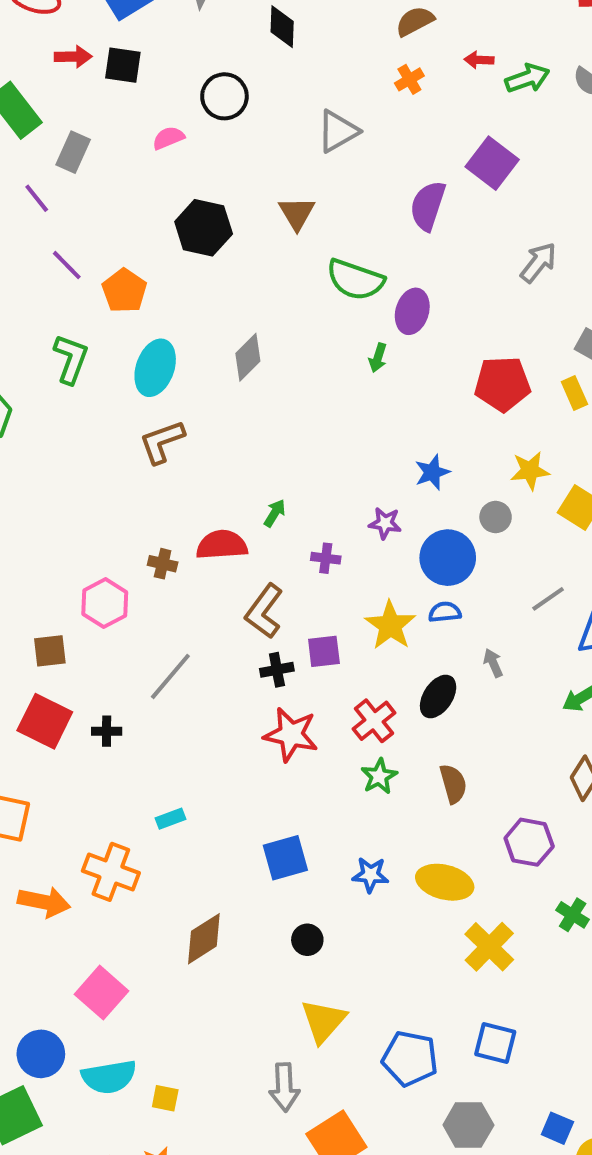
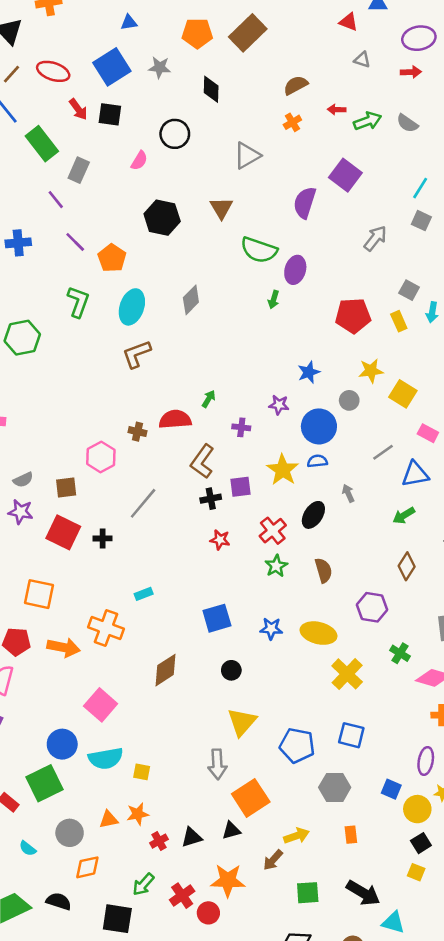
red arrow: (73, 57) -> (78, 109), turned 55
pink semicircle: (168, 138) -> (139, 161), turned 144
red star: (291, 735) -> (220, 540), size x0.6

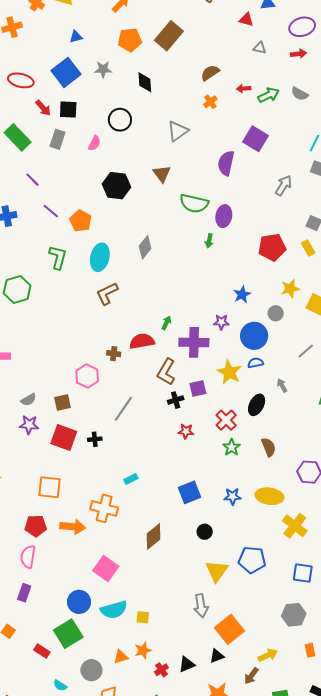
gray rectangle: (79, 170) -> (57, 139), moved
purple cross: (241, 427) -> (194, 342), size x2.0
blue pentagon: (297, 745) -> (252, 560), moved

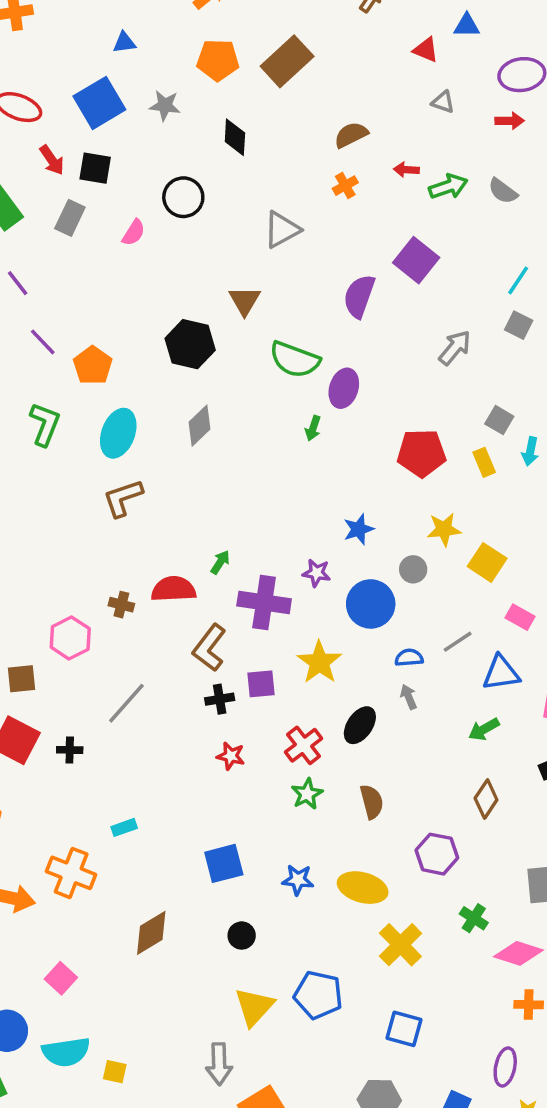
black hexagon: (116, 186) -> (190, 344), moved
blue semicircle: (255, 363) -> (409, 658), moved
pink square: (106, 568) -> (61, 978), size x0.7

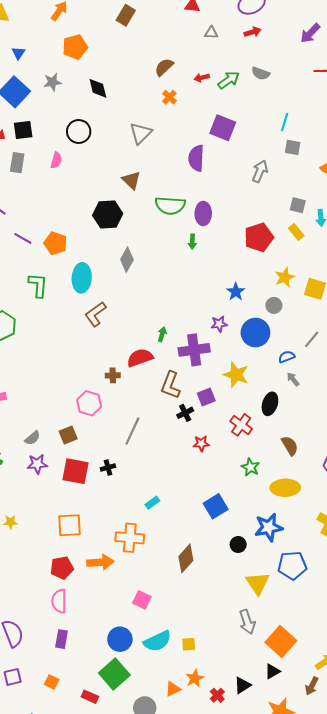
blue triangle: (124, 43) -> (18, 53), turned -32
brown rectangle: (287, 61) -> (126, 15), moved, size x0.7
green star: (307, 794) -> (250, 467), moved
blue star: (298, 880) -> (269, 527), moved, size x1.5
yellow ellipse: (363, 888) -> (285, 488), moved

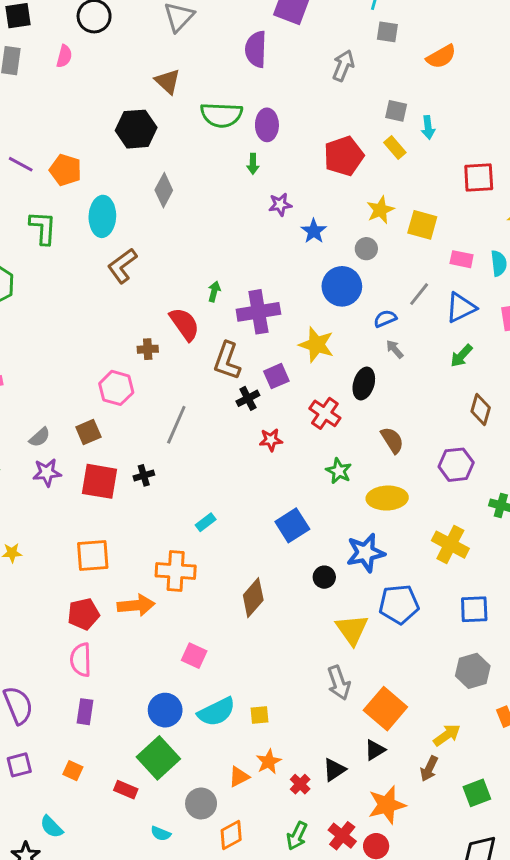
purple star: (219, 324) -> (280, 205), moved
red semicircle: (140, 358) -> (184, 324), turned 75

